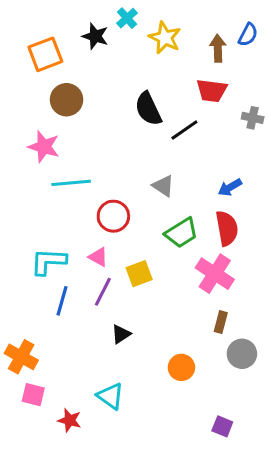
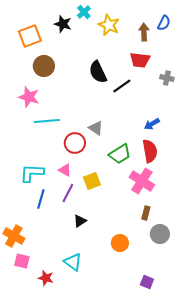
gray triangle: (163, 186) -> (96, 128), moved

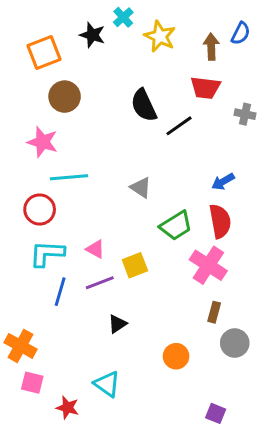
red circle: (75, 143) -> (40, 209), moved
purple line: (68, 193) -> (100, 283), turned 42

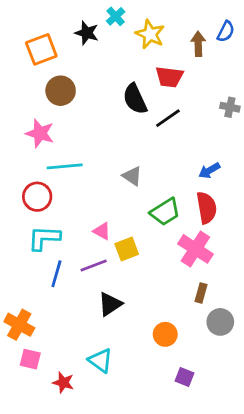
red trapezoid: (205, 88) -> (169, 77), moved
pink triangle: (95, 249) -> (102, 231), moved
black triangle: (117, 324) -> (110, 304), size x1.4
purple square: (216, 413) -> (184, 377), moved

